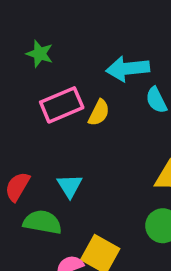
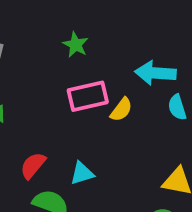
cyan triangle: (70, 186) -> (82, 173), turned 35

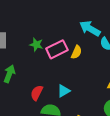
green star: (76, 45) -> (36, 45), moved
cyan arrow: (155, 73) -> (90, 28), turned 40

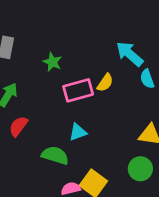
pink rectangle: (57, 49) -> (78, 90), moved
red semicircle: (37, 93) -> (18, 126), moved

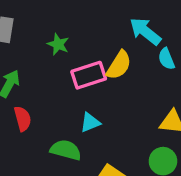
yellow semicircle: (105, 83) -> (119, 65), size x1.4
red semicircle: (18, 126) -> (23, 119), turned 130

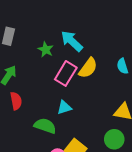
cyan arrow: (145, 31) -> (72, 41), moved
pink rectangle: (89, 75) -> (66, 73), turned -45

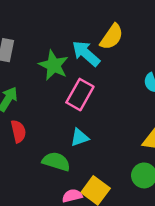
green star: (46, 50) -> (54, 65), size x1.5
yellow semicircle: (88, 68) -> (112, 37), moved

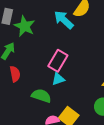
green star: (54, 65) -> (25, 26), moved
pink rectangle: (80, 95) -> (58, 61), moved

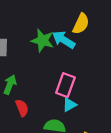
green star: (25, 26) -> (43, 41), moved

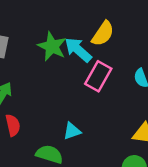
pink rectangle: (65, 85) -> (98, 76), moved

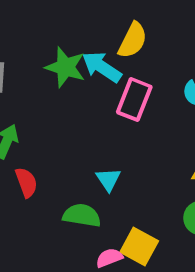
cyan triangle: (72, 131) -> (108, 179), turned -36

